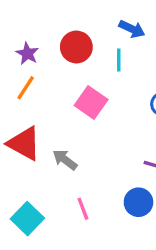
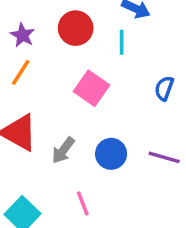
gray arrow: (65, 160) -> (63, 150), turned -90
blue circle: (138, 202) -> (111, 154), moved

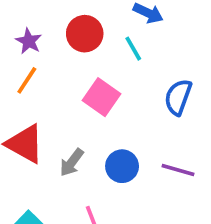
cyan line: (122, 42) -> (133, 49), turned -30
blue semicircle: (164, 88) -> (178, 97), size x1.4

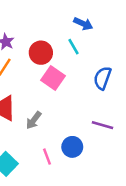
red circle: (85, 34) -> (41, 53), moved
blue circle: (122, 166) -> (72, 147), moved

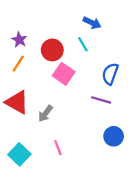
purple line: (102, 125) -> (101, 100), moved
blue circle: (72, 147) -> (114, 136), moved

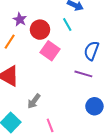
purple star: (19, 40) -> (20, 19), moved
gray arrow: (45, 114) -> (34, 101), moved
pink line: (58, 148) -> (50, 125), moved

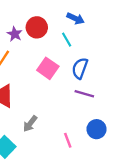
red circle: (40, 30) -> (37, 27), moved
blue semicircle: (91, 51) -> (80, 68), moved
pink line: (50, 125) -> (68, 140), moved

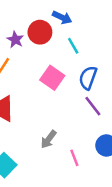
blue arrow: (75, 19) -> (62, 17), moved
purple line: (84, 94) -> (93, 106), turned 36
gray arrow: (30, 124) -> (49, 139), moved

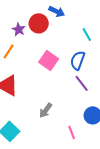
cyan line: (73, 46) -> (87, 34), moved
pink line: (74, 158) -> (72, 132), moved

